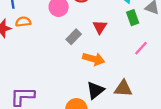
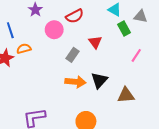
orange arrow: (94, 59) -> (75, 82), moved
black triangle: (95, 90) -> (99, 80), moved

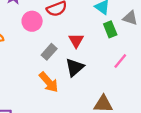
black triangle: (99, 80) -> (75, 67), moved
orange arrow: (75, 82) -> (49, 82), turned 36

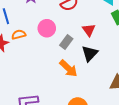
pink circle: (32, 21) -> (47, 28), moved

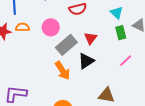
gray rectangle: (66, 42) -> (66, 45), size x1.5

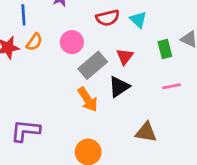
cyan triangle: (117, 13) -> (138, 20), moved
orange semicircle: (22, 27) -> (34, 42), turned 128
pink line: (126, 61) -> (172, 86), turned 32

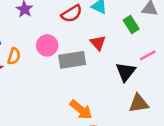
gray rectangle: (93, 65) -> (72, 60), turned 50
black triangle: (119, 87) -> (126, 72), moved
orange arrow: (88, 100) -> (81, 110), moved

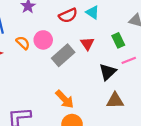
green rectangle: (131, 24) -> (118, 40), moved
orange semicircle: (14, 56) -> (23, 43), moved, turned -72
gray rectangle: (72, 60) -> (63, 55), turned -40

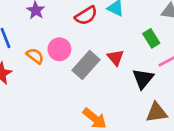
red triangle: (87, 44) -> (116, 58), moved

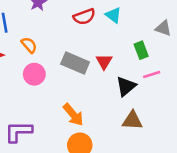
pink circle: (59, 49) -> (34, 74), moved
gray rectangle: (86, 65) -> (75, 63), turned 60

